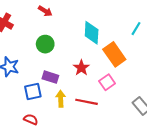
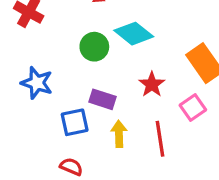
cyan diamond: (92, 33) -> (134, 34), moved, turned -55
red line: (86, 102) -> (160, 139), turned 70

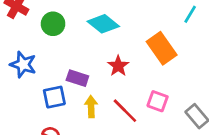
green circle: (94, 47) -> (53, 24), moved
pink square: (193, 107) -> (158, 101), moved, turned -35
red line: (160, 139) -> (125, 111), turned -36

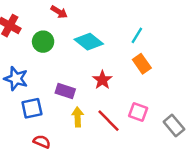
cyan line: (190, 14) -> (137, 35), moved
orange rectangle: (162, 48) -> (142, 64), size x0.7
blue square: (54, 97) -> (32, 108), moved

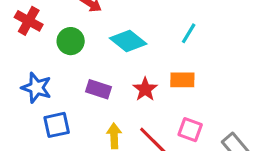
orange rectangle: (142, 64) -> (182, 80), moved, turned -54
purple rectangle: (65, 91) -> (99, 89), moved

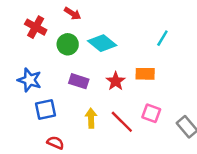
red cross: (29, 21) -> (36, 27), moved
cyan line: (189, 33) -> (162, 38), moved
green circle: (71, 41) -> (68, 44), moved

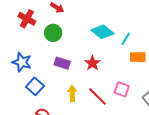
cyan line: (162, 38) -> (126, 39), moved
cyan diamond: (102, 43) -> (103, 32), moved
orange rectangle: (145, 74) -> (138, 57), moved
blue square: (46, 109) -> (35, 86), turned -36

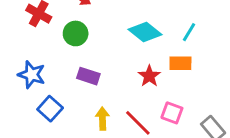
cyan line: (126, 39) -> (189, 32), moved
orange rectangle: (138, 57) -> (180, 63), moved
red star: (92, 63) -> (149, 76), moved

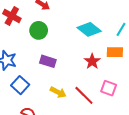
yellow arrow: (102, 119) -> (58, 92), turned 119

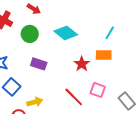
cyan diamond: (89, 29) -> (66, 33), moved
yellow arrow: (58, 92) -> (35, 102), moved, turned -42

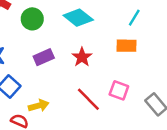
purple rectangle: (39, 64) -> (44, 57), turned -42
red star: (82, 64) -> (82, 57), moved

